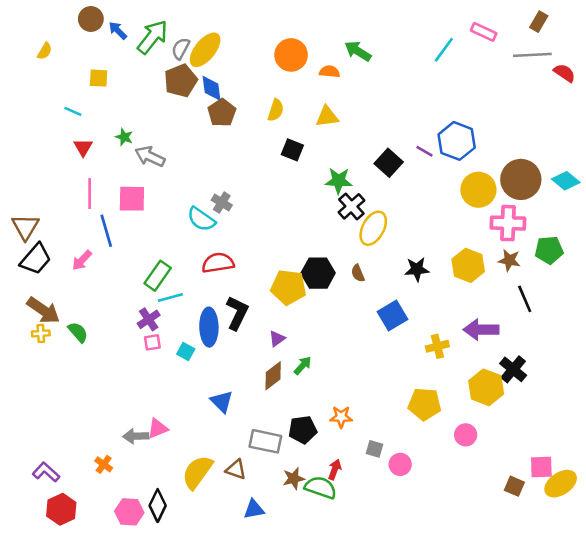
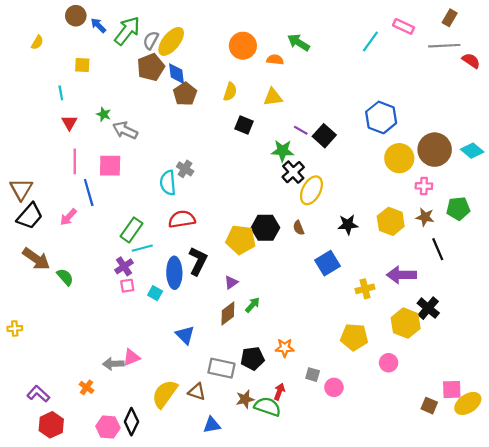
cyan line: (73, 111) -> (61, 93), turned 56
purple line: (425, 151) -> (301, 130), moved
cyan semicircle: (201, 219) -> (168, 183), turned 50
pink cross: (508, 223) -> (424, 186), size x0.6
yellow cross: (41, 333) -> (15, 328), moved

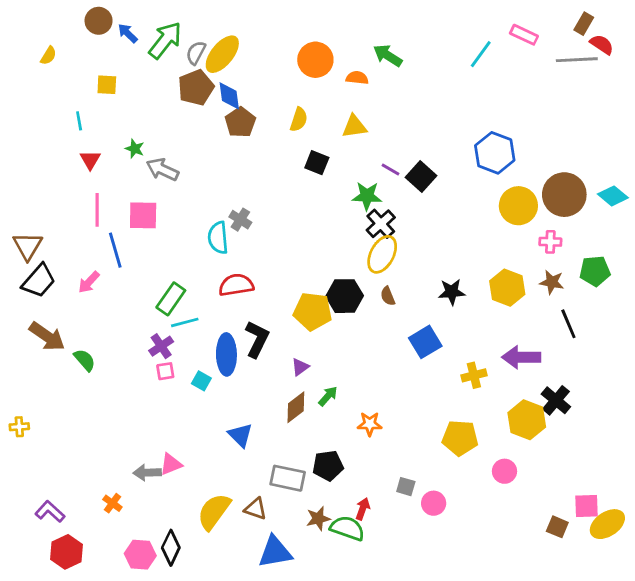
red semicircle: (471, 61) -> (602, 44), moved
yellow ellipse: (311, 190) -> (382, 254), moved
orange star: (285, 348) -> (370, 424), moved
blue triangle: (212, 425) -> (275, 552), size x1.5

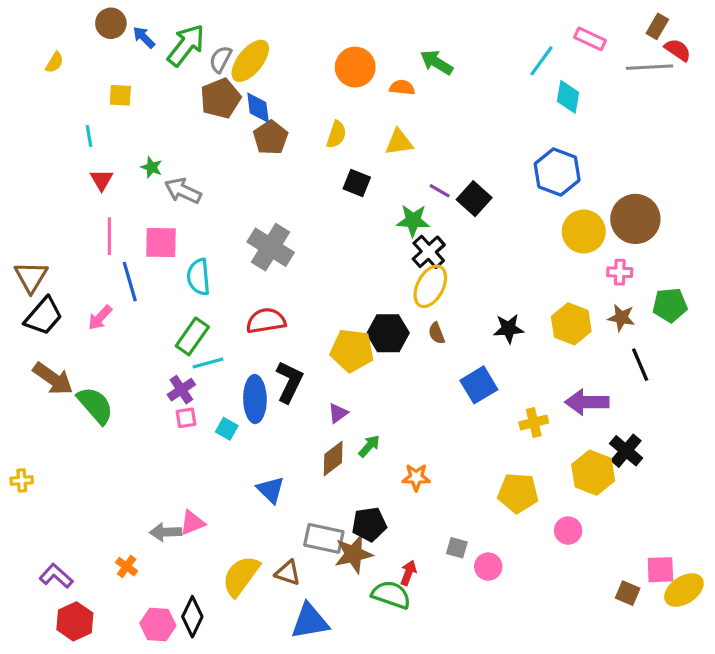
cyan diamond: (613, 196) -> (568, 97), moved, turned 60
gray cross: (240, 220) -> (271, 247), size x1.8
cyan semicircle: (218, 238) -> (199, 277), moved
green semicircle: (85, 360) -> (95, 405), size x1.5
brown star: (318, 519) -> (354, 554), moved, size x1.4

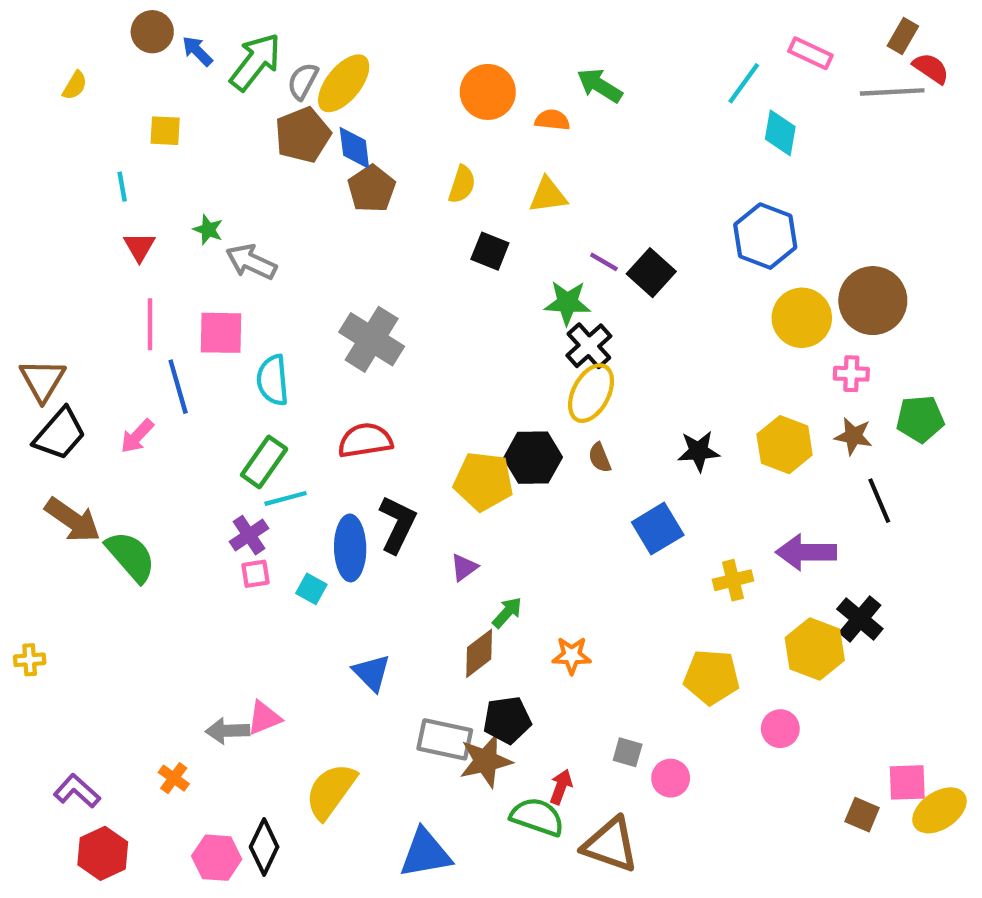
brown diamond: (333, 459) -> (479, 653), moved
brown triangle: (288, 573) -> (610, 845), moved, size x1.6

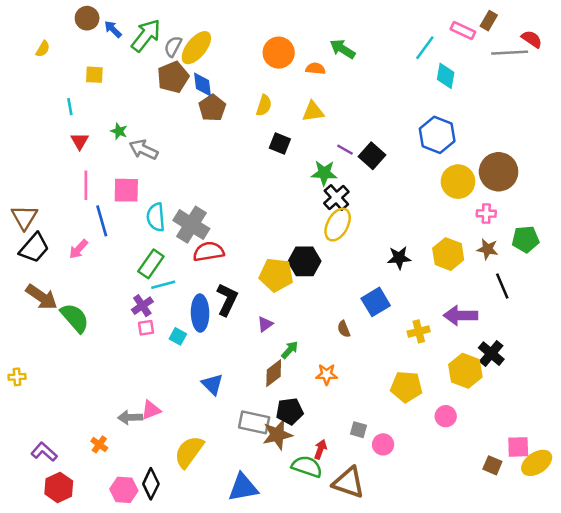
brown rectangle: (903, 36) -> (489, 21), moved
gray cross: (372, 339) -> (191, 225), moved
brown semicircle: (600, 458) -> (344, 329), moved

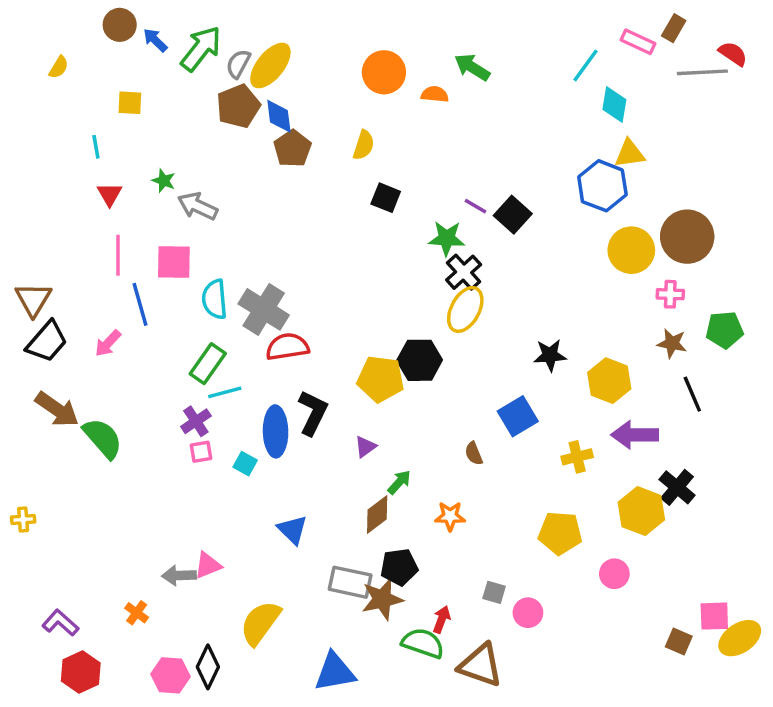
yellow triangle: (313, 112) -> (630, 154), moved
yellow hexagon: (448, 254) -> (609, 381), moved

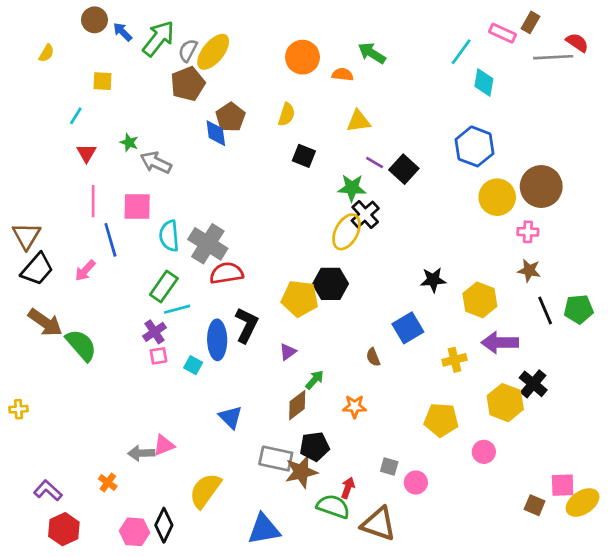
blue diamond: (279, 116) -> (216, 133), moved
cyan line: (96, 147) -> (76, 116), turned 42
yellow triangle: (630, 154) -> (359, 121), moved
yellow ellipse: (465, 309) -> (347, 232), moved
green pentagon: (724, 330) -> (579, 309), moved

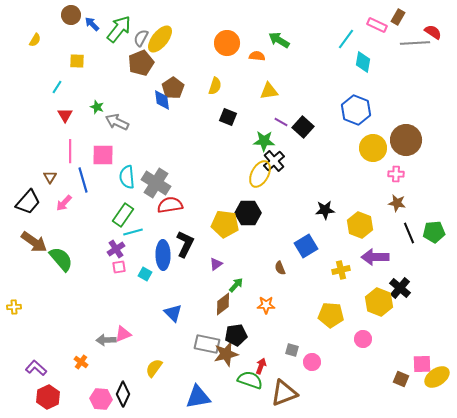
brown triangle: (26, 236) -> (50, 177), moved, size x0.6
yellow semicircle: (205, 491) -> (154, 368), size x0.7
brown triangle: (379, 524) -> (284, 393), turned -40

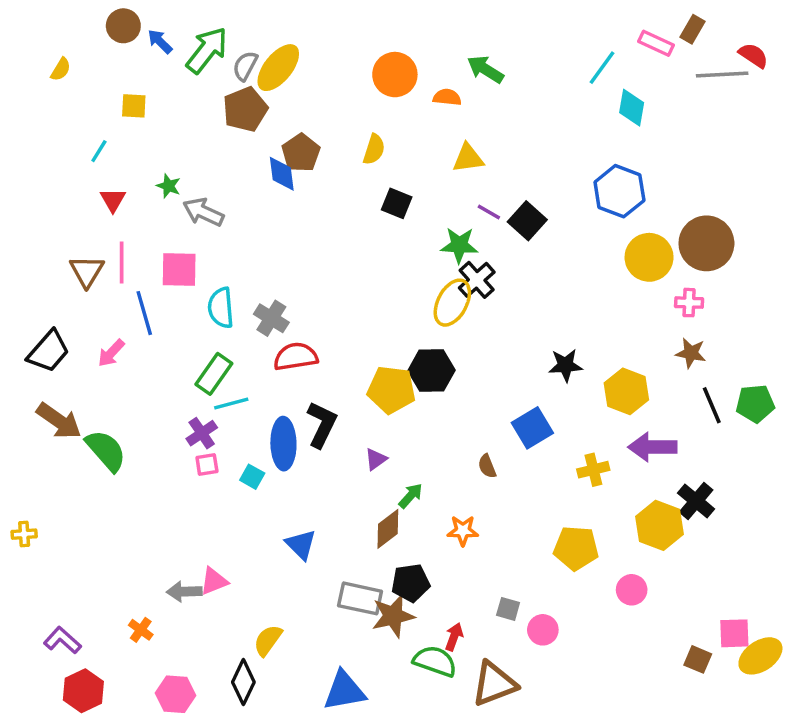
brown triangle: (50, 177) -> (87, 271), moved, size x1.5
gray cross: (156, 183) -> (271, 318), size x0.7
black diamond: (123, 394) -> (243, 682), moved

